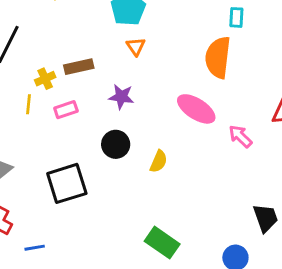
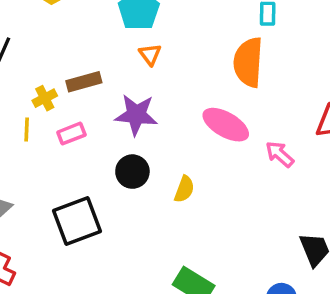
purple star: (121, 97) -> (136, 115), size x1.4

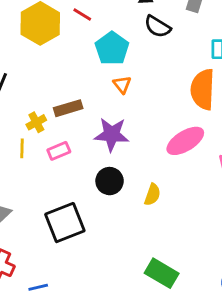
pink ellipse: (226, 125) -> (185, 141), turned -60

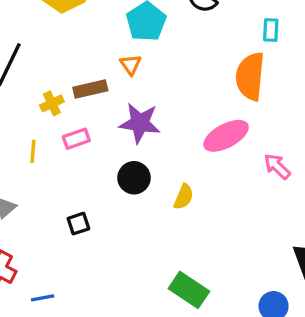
orange triangle: (122, 85) -> (131, 65), moved
yellow line: (22, 148) -> (33, 151), moved
black square: (65, 223) -> (78, 224), size x0.5

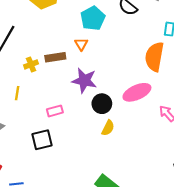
pink rectangle: (76, 139) -> (55, 111), moved
black circle: (134, 178) -> (102, 104), moved
black square: (78, 224) -> (42, 140), size x1.5

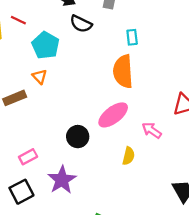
purple star: (84, 80) -> (62, 180), moved, turned -30
yellow semicircle: (108, 128) -> (129, 156), moved

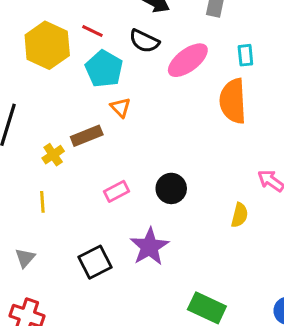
black semicircle: (81, 24) -> (144, 41), moved
cyan pentagon: (46, 45) -> (104, 69), moved
pink ellipse: (113, 115) -> (188, 60), moved
pink rectangle: (28, 157) -> (117, 191), moved

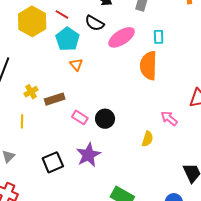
brown rectangle: (87, 136) -> (55, 99), moved
pink rectangle: (117, 191) -> (80, 117), moved, turned 56

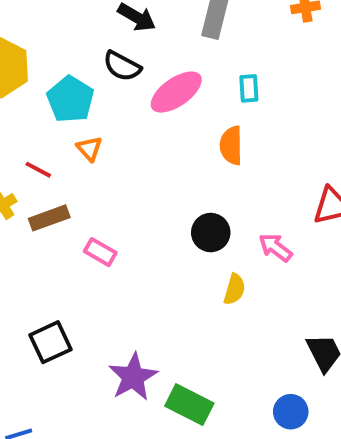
red line: (62, 14) -> (38, 170), moved
orange semicircle: (148, 66) -> (231, 145), size x0.7
black circle: (105, 119) -> (211, 233), moved
purple star: (88, 155) -> (133, 377), moved

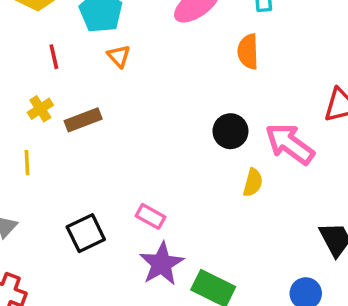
red line: (38, 170) -> (54, 57), moved, turned 50
pink arrow: (275, 247) -> (290, 144), size x1.6
pink rectangle: (100, 252) -> (151, 216), moved

